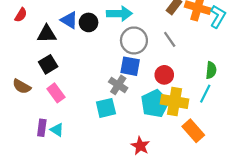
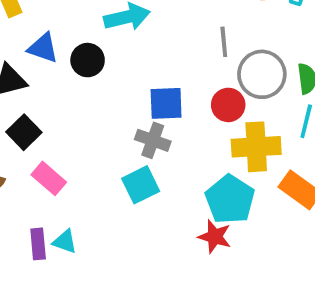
black circle: (89, 22) -> (88, 60), moved
gray line: (170, 39) -> (224, 42), turned 42
gray circle: (134, 40) -> (262, 74), moved
cyan pentagon: (155, 103) -> (230, 199), moved

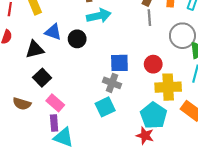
gray line: (224, 42) -> (149, 18), moved
gray circle: (262, 74) -> (182, 36), moved
cyan triangle: (65, 242) -> (64, 137), size x1.5
purple rectangle: (38, 244) -> (54, 123), moved

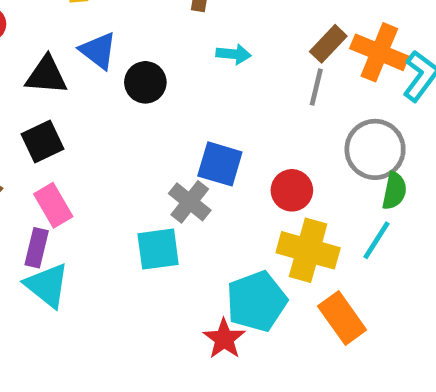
cyan arrow: (99, 16) -> (234, 54), moved, size x0.6

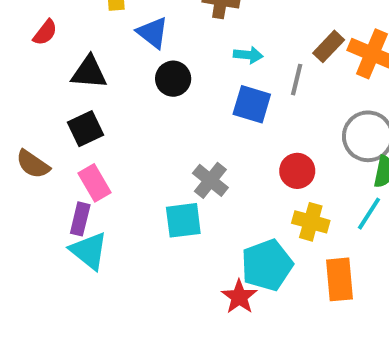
blue triangle: (98, 51) -> (153, 33), moved
gray line: (316, 87) -> (297, 80), moved
blue square: (220, 164) -> (252, 104), moved
yellow cross: (308, 250) -> (311, 222), size x0.7
orange rectangle: (342, 318) -> (340, 279), turned 30

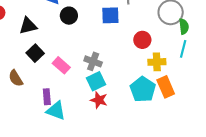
brown semicircle: (33, 164) -> (16, 78), turned 42
gray cross: (210, 180) -> (93, 61), moved
pink rectangle: (94, 183) -> (61, 65), moved
orange rectangle: (340, 279) -> (166, 87), moved
red star: (239, 297) -> (99, 100), moved

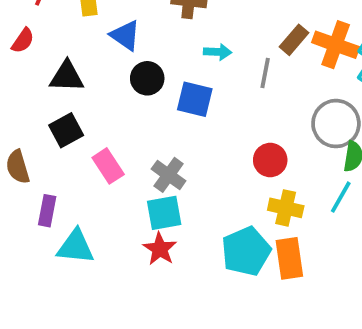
blue square: (110, 15) -> (195, 99), moved
purple rectangle: (47, 97) -> (47, 211), moved
cyan triangle: (56, 111) -> (76, 247), turned -30

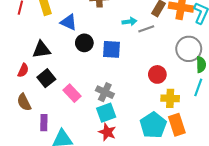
red semicircle: (23, 41) -> (23, 70), moved
cyan arrow: (218, 52) -> (129, 22), moved
gray line: (265, 73) -> (146, 29), turned 70

